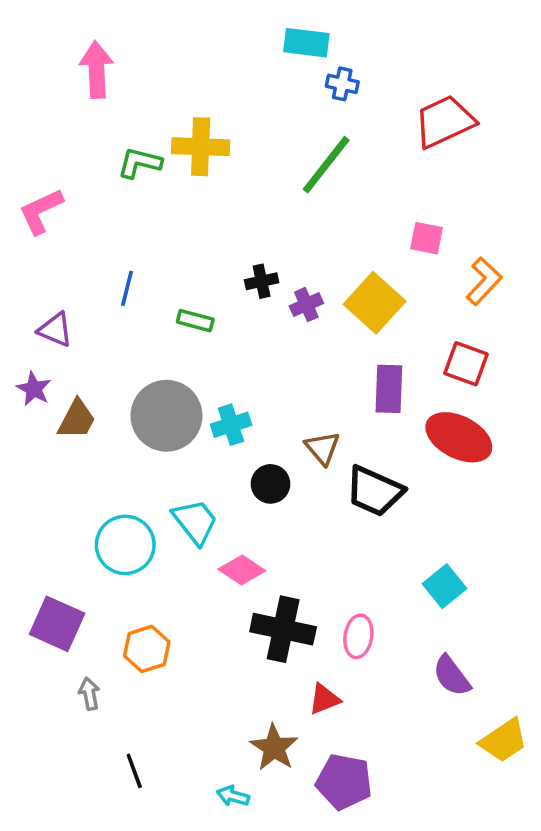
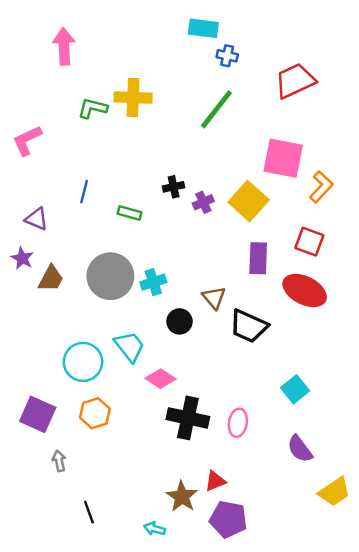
pink square: (427, 238) -> (283, 158), size x1.8
orange hexagon: (147, 649) -> (95, 413), moved
red triangle: (324, 699) -> (215, 481), moved

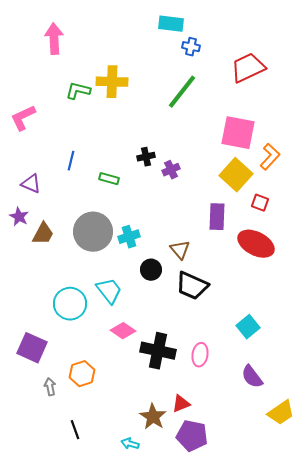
yellow square: (249, 201) -> (236, 175), moved
red square: (309, 242) -> (260, 203), size x0.7
black trapezoid: (249, 326) -> (192, 286), moved
pink diamond: (160, 379) -> (123, 331), moved
orange hexagon: (95, 413) -> (82, 374), moved

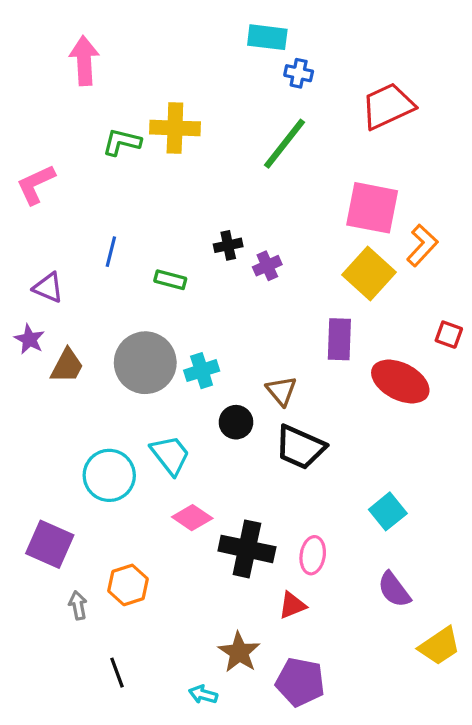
red square: (260, 203) -> (449, 335), moved
red triangle: (181, 404) -> (292, 605), moved

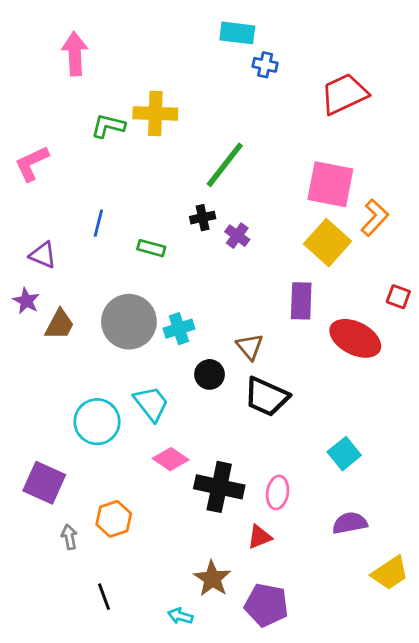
green line: (285, 144) -> (225, 165), moved
purple cross: (267, 266) -> (237, 236), turned -30
purple semicircle: (394, 590) -> (350, 523), turned 116

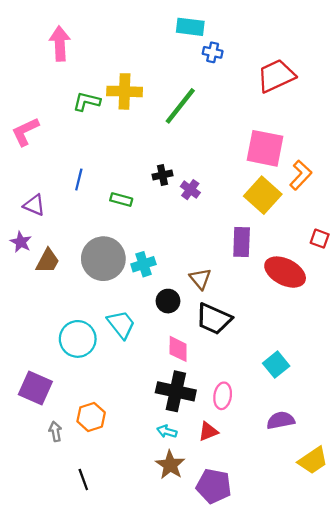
green line: (225, 165) -> (180, 106), moved
pink diamond: (171, 459) -> (178, 349), moved, turned 56
cyan arrow: (180, 616) -> (167, 431), moved

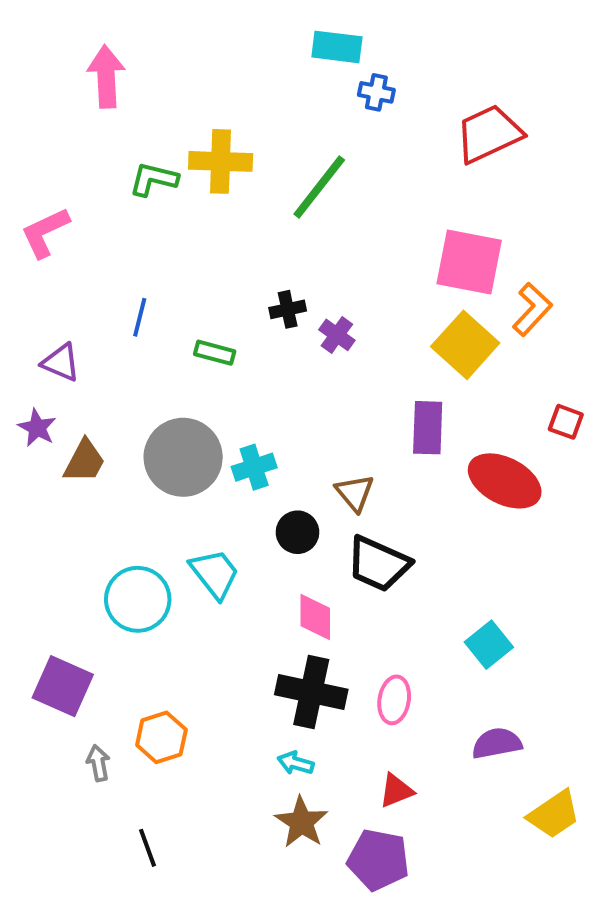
red triangle: (208, 431) -> (396, 791), moved

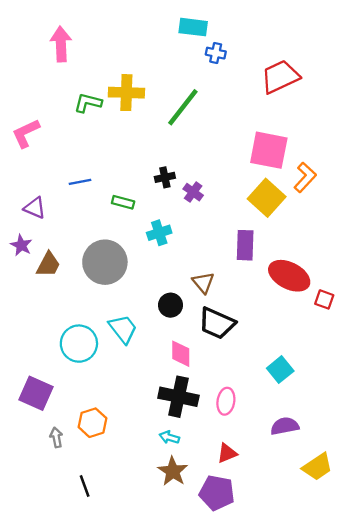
blue line: (140, 317) -> (80, 182), turned 65
red square: (566, 422) -> (324, 299), moved
cyan cross: (254, 467) -> (159, 233), moved

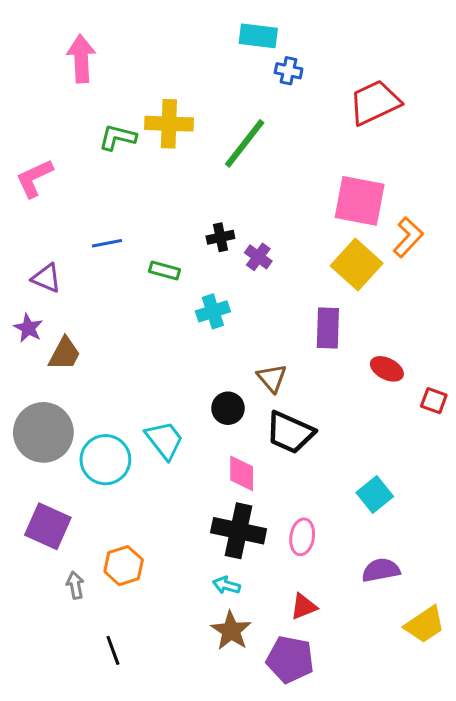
gray circle: (105, 262) -> (43, 432), moved
red ellipse: (289, 276) -> (387, 369), size x0.6

